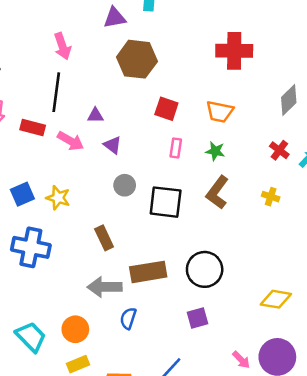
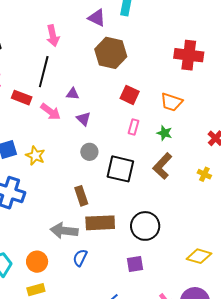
purple triangle: (115, 18) -> (97, 18), turned 30
brown rectangle: (104, 238) -> (81, 196), moved

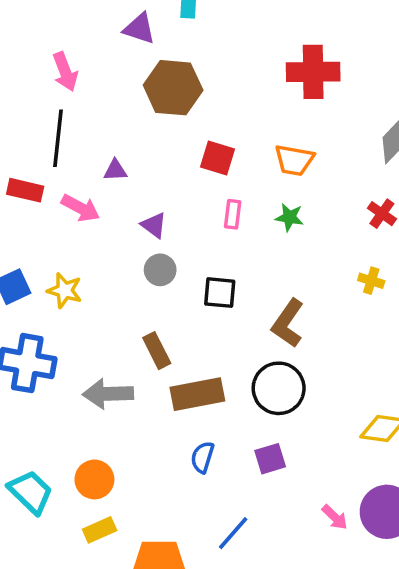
purple triangle: (84, 119) -> (154, 225), moved
brown L-shape: (162, 166) -> (288, 323), moved
black square: (120, 169) -> (220, 293), size x0.7
gray arrow: (64, 231) -> (108, 394), moved
blue semicircle: (80, 258) -> (203, 457), moved

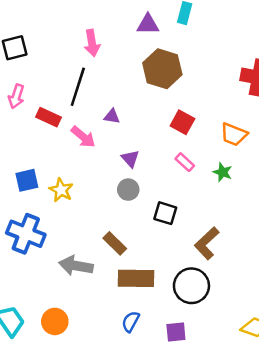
purple triangle: (139, 29) -> (148, 24), turned -30
pink rectangle: (233, 214) -> (185, 162), turned -66
brown rectangle: (157, 351) -> (115, 243), turned -30

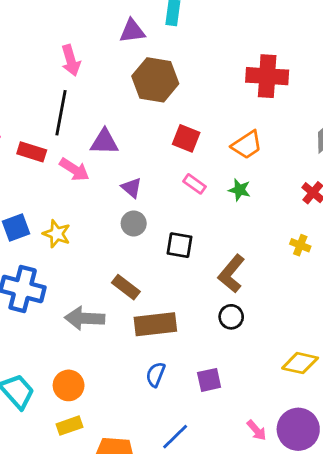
purple triangle: (112, 116) -> (104, 142), size x1.5
orange trapezoid: (234, 134) -> (247, 145), turned -48
black circle: (191, 286) -> (231, 317), moved, size x0.6

